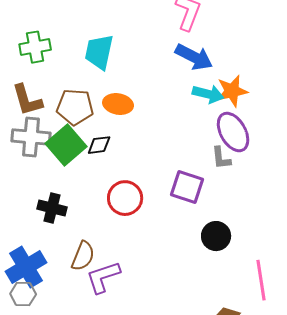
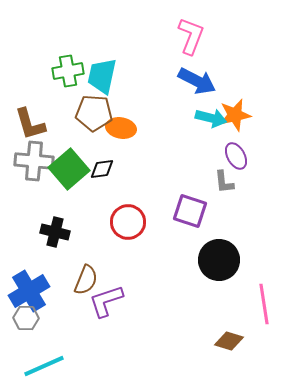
green cross: (35, 47) -> (68, 71), moved
brown pentagon: (75, 107) -> (94, 113), moved
purple ellipse: (233, 132) -> (236, 156), size x0.7
black circle: (216, 236) -> (219, 260), size x1.4

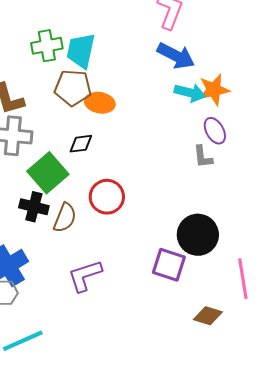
green square: (69, 169) -> (48, 173), moved
purple square: (190, 211) -> (169, 265), moved
brown semicircle: (86, 280) -> (65, 218), moved

